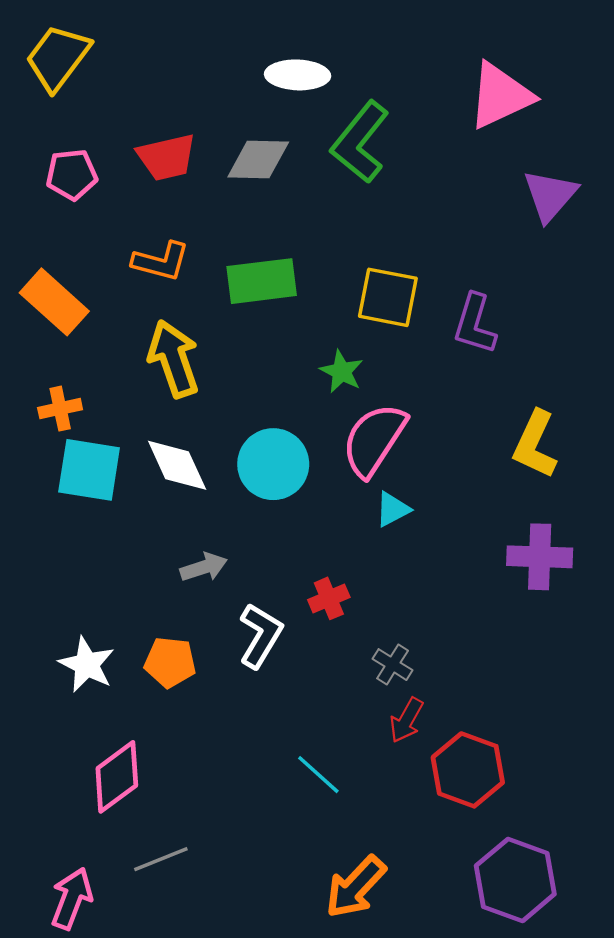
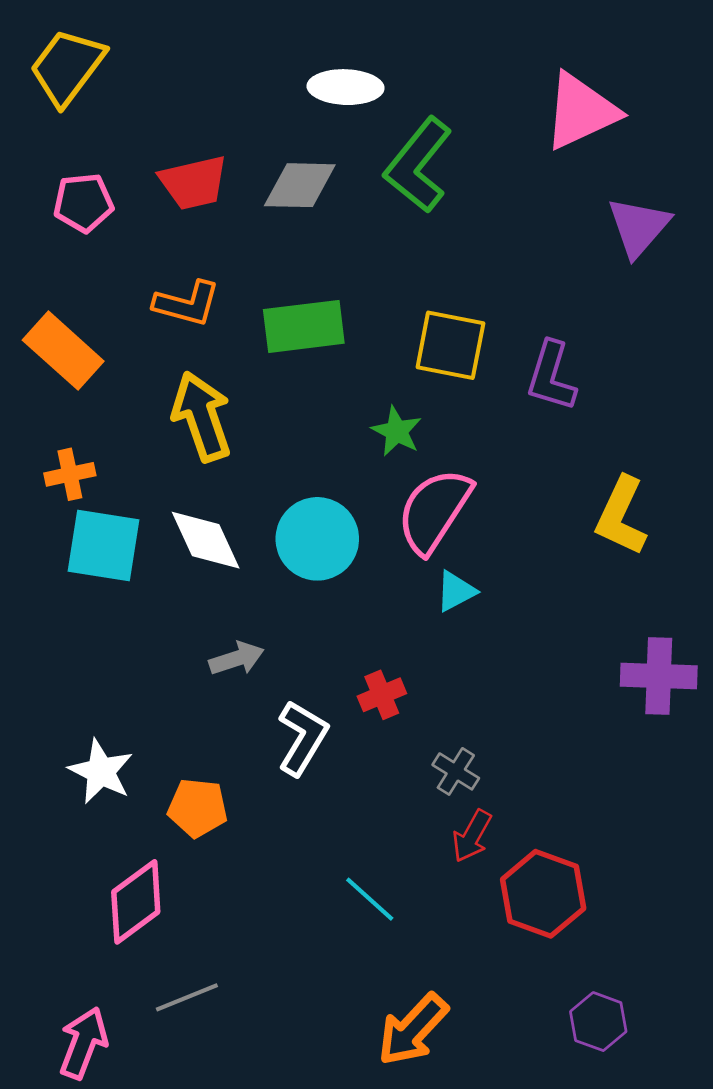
purple cross: (540, 557) -> (659, 676), moved
orange pentagon: (170, 662) -> (198, 808), moved
purple hexagon: (515, 880) -> (598, 1022), size x0.6

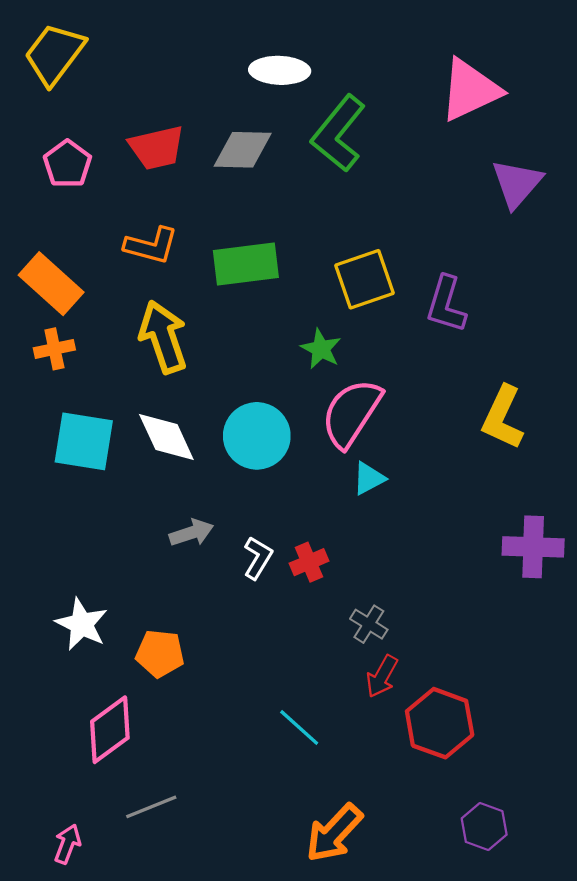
pink pentagon: (83, 203) -> (67, 164), turned -30
yellow square: (450, 345) -> (364, 279), turned -30
orange cross: (70, 474) -> (54, 349), moved
white L-shape: (302, 738) -> (258, 558), moved, size x0.7
pink arrow: (83, 1043) -> (67, 844), size x0.7

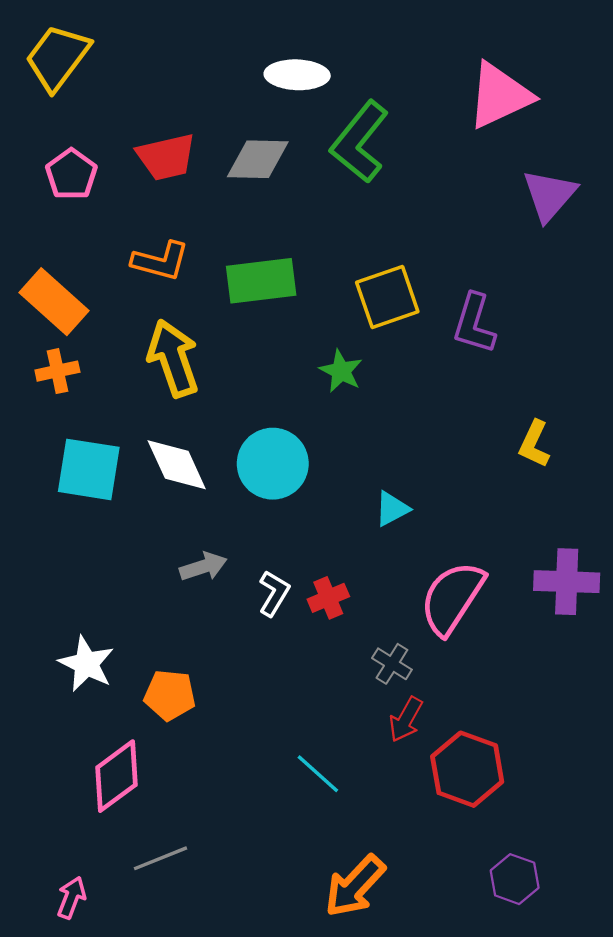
pink semicircle: (351, 413) -> (452, 598), moved
yellow L-shape: (503, 417) -> (534, 444), size x0.7

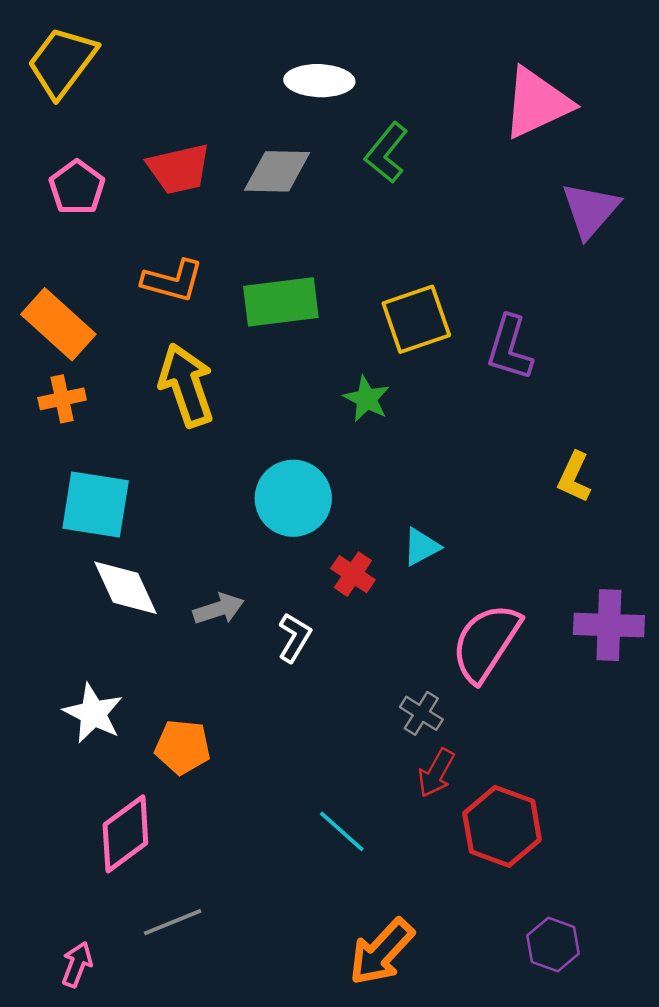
green L-shape: (360, 142) -> (386, 153), size x0.7
white diamond: (177, 465) -> (125, 588), moved
red cross: (328, 598) -> (353, 574), moved, turned -33

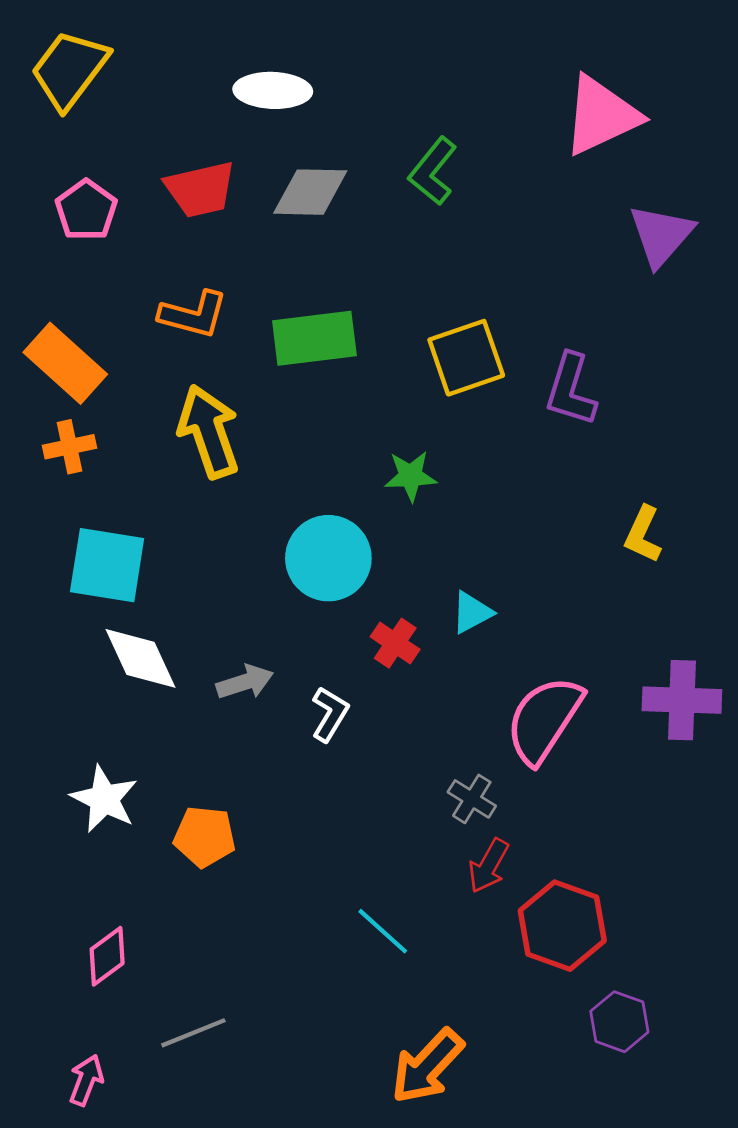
white ellipse: (319, 81) -> (273, 90), moved
green star: (367, 399) -> (411, 476), moved, turned -30
pink diamond: (125, 834) -> (107, 956), moved, size x0.7
purple hexagon: (553, 945) -> (619, 1022), moved

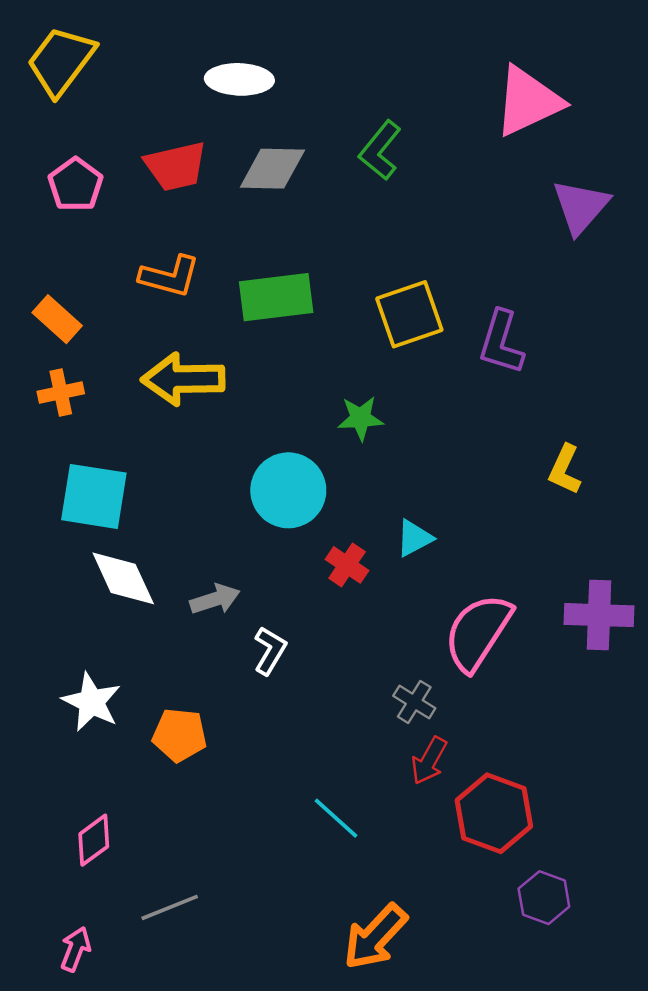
orange rectangle: (65, 363) -> (57, 319), size x0.7
yellow arrow: (209, 431) -> (183, 379), turned -72
white L-shape: (330, 714) -> (270, 651), moved

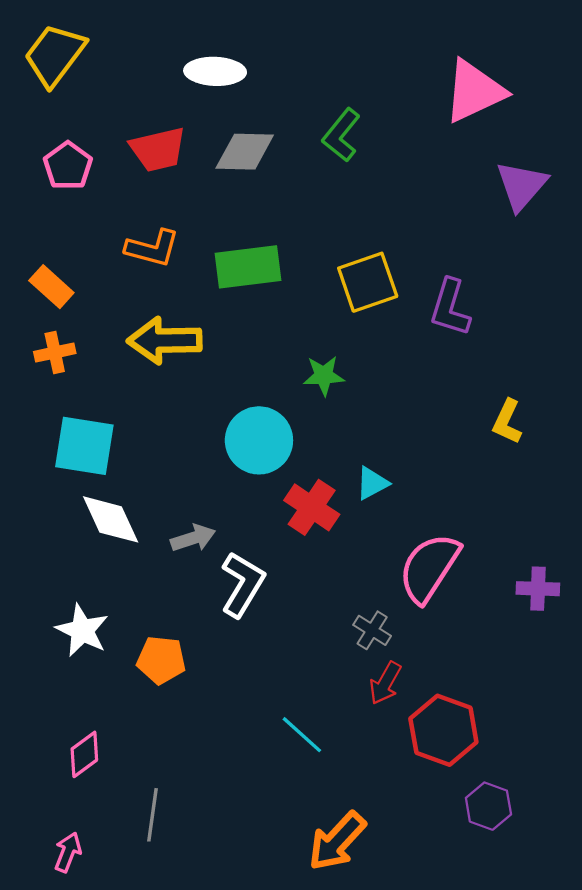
red cross: (347, 565) -> (312, 507), size x1.4
purple cross: (599, 615) -> (538, 589), moved, size x0.7
white L-shape: (270, 651) -> (242, 584), size x1.5
gray line: (170, 907) -> (152, 815), turned -60

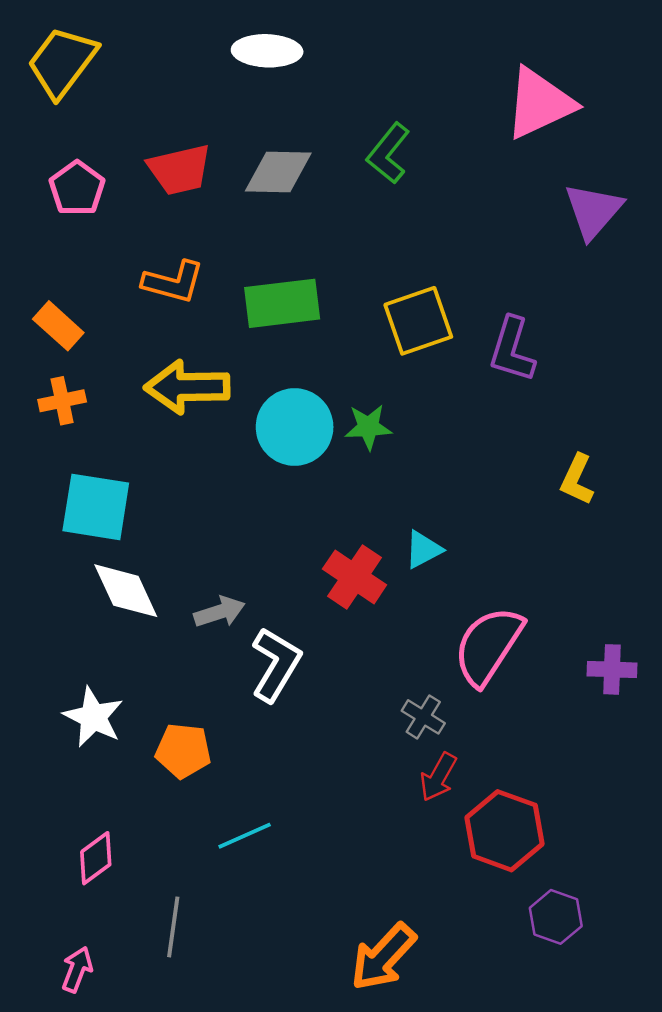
white ellipse: (215, 71) -> (267, 51), moved
cyan circle: (259, 440) -> (295, 427), moved
cyan line: (302, 735) -> (245, 836), moved, turned -66

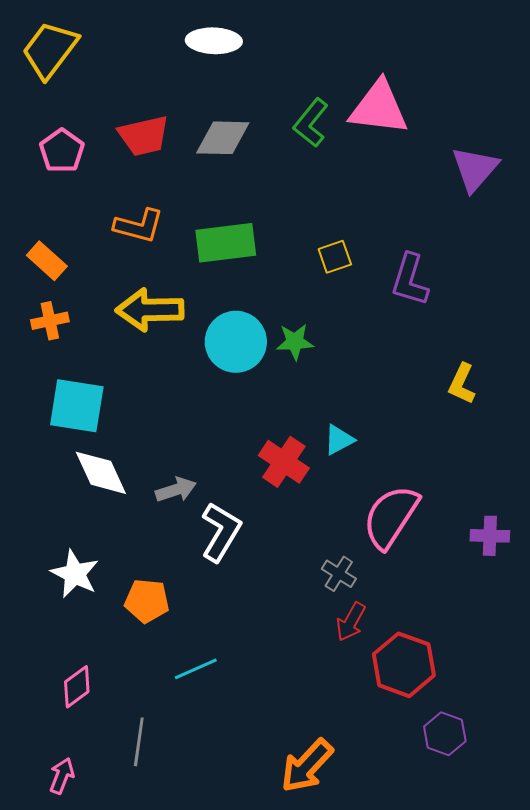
pink triangle: (540, 103) -> (379, 108), moved, turned 32
yellow square: (418, 321) -> (335, 257), size x0.6

